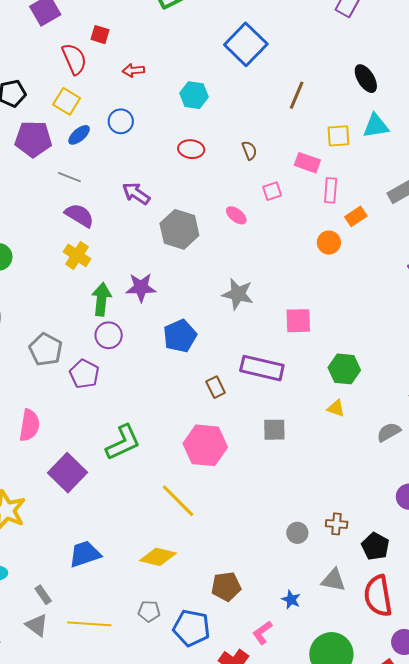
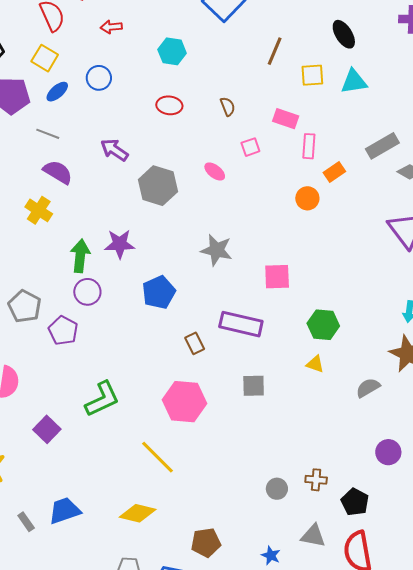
yellow square: (338, 136) -> (312, 75), moved
yellow cross: (77, 255) -> (39, 210), moved
purple square: (68, 473) -> (47, 429), size x0.7
gray rectangle: (43, 595) -> (26, 522), moved

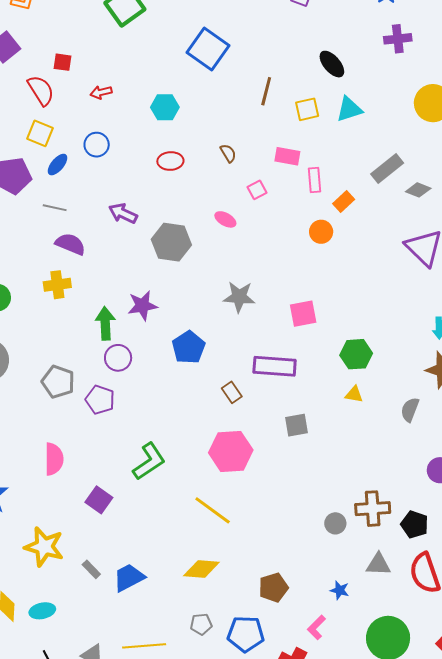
yellow cross: (39, 210) -> (57, 285), turned -32
gray semicircle: (368, 388) -> (410, 410), turned -30
brown cross: (316, 480) -> (373, 509), size x1.6
gray rectangle: (26, 522) -> (91, 569), moved

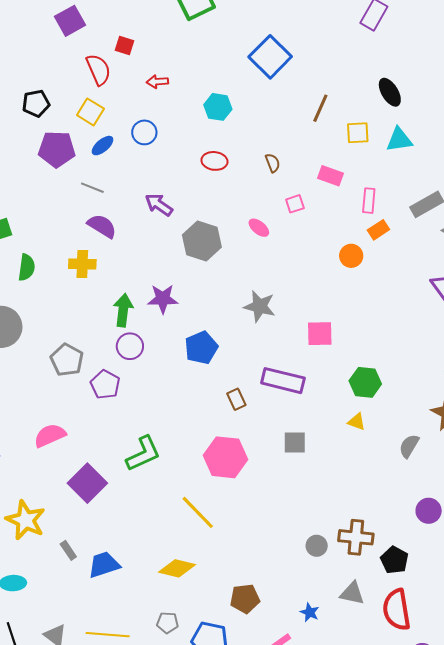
pink rectangle: (315, 180) -> (369, 201), moved
pink semicircle: (54, 459) -> (50, 435), turned -124
purple square: (99, 500) -> (87, 483), size x1.4

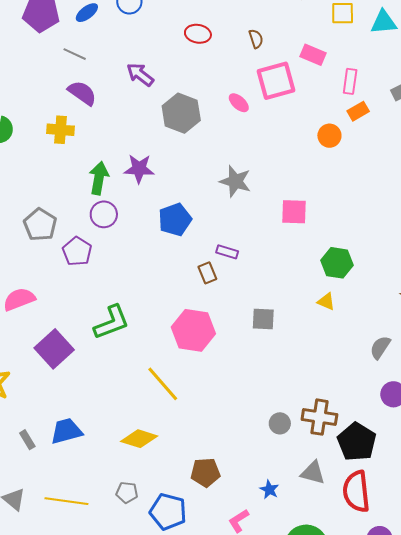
pink square: (295, 204) -> (276, 81), size x2.0
purple rectangle: (283, 381) -> (227, 252), moved, size x0.5
gray semicircle: (409, 446) -> (380, 347), moved
gray rectangle: (68, 550) -> (27, 440), moved
black pentagon: (394, 560) -> (357, 442), size x1.4

